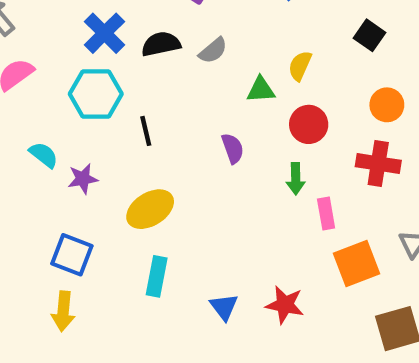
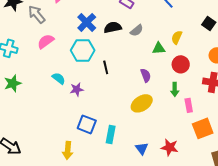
yellow ellipse: (150, 209) -> (142, 103), moved
blue square: (72, 255) -> (87, 124), moved

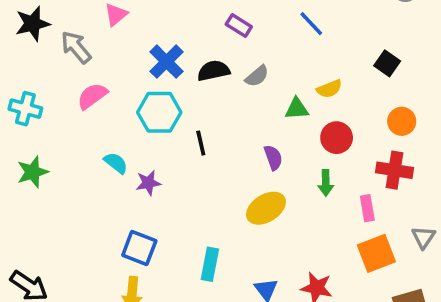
yellow semicircle: (177, 37) -> (329, 89), turned -136
pink rectangle: (189, 105) -> (367, 208), moved
blue square: (87, 124) -> (139, 248), moved

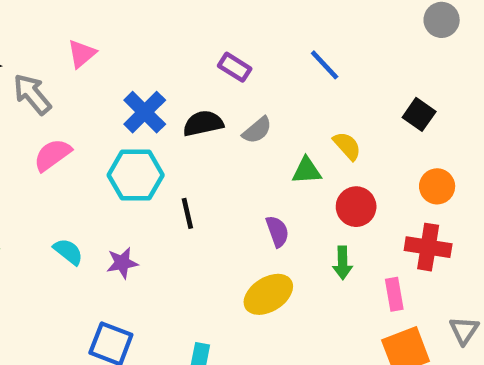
yellow semicircle: (329, 89) -> (347, 146), turned -110
cyan semicircle: (116, 163) -> (68, 252), moved

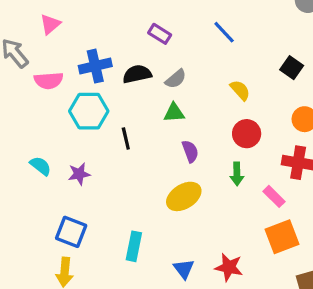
blue cross: (145, 112) -> (95, 66), turned 32
pink semicircle: (52, 155) -> (49, 81), moved, turned -148
green triangle: (307, 171) -> (174, 113), moved
pink rectangle: (394, 294) -> (274, 196), turned -35

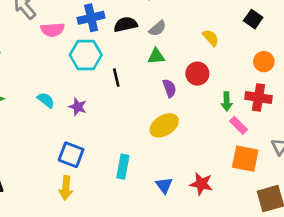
red circle: (247, 134) -> (197, 74), moved
purple star: (79, 174) -> (78, 107), turned 30
green arrow: (237, 174) -> (227, 101), moved
orange square: (282, 237) -> (245, 159), turned 32

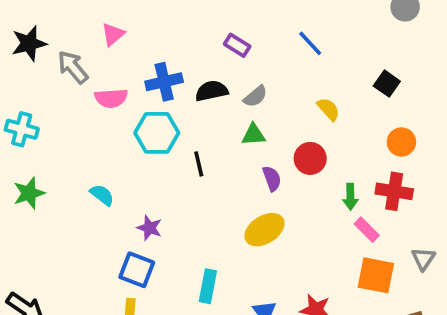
purple star: (78, 107) -> (149, 228), moved

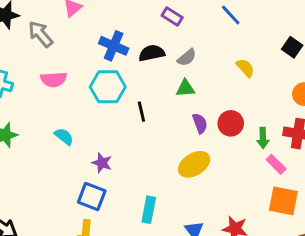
blue cross: (164, 82) -> (114, 46), turned 36
pink semicircle: (111, 98) -> (54, 79), moved
red circle: (310, 158) -> (231, 123), moved

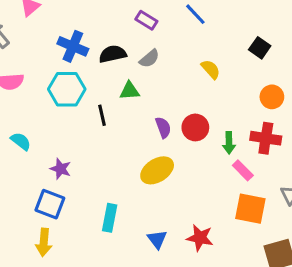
purple rectangle: (172, 17) -> (146, 20), moved
green triangle: (185, 88) -> (129, 91), moved

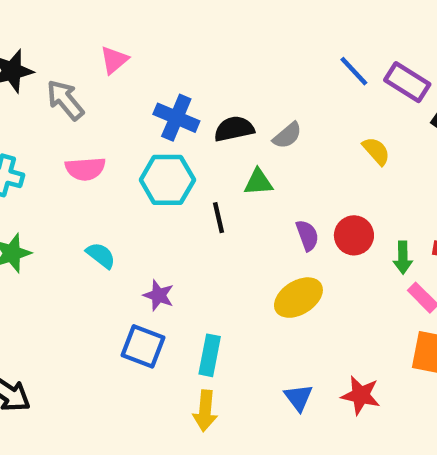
purple rectangle: (146, 20) -> (407, 82), moved, size x1.4
cyan rectangle: (110, 218) -> (210, 355), moved
yellow arrow: (44, 242) -> (205, 411), moved

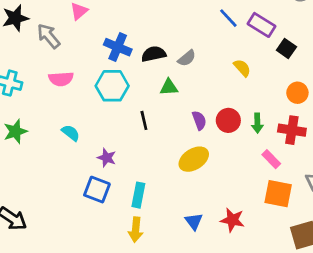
black line: (218, 218) -> (144, 120), moved
green arrow: (403, 258) -> (257, 123), moved

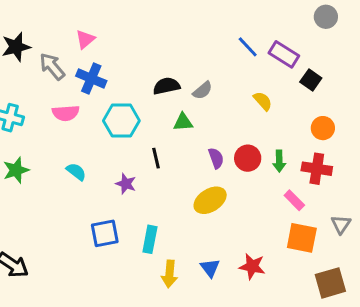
blue cross: (118, 47) -> (91, 78), moved
purple star: (107, 158) -> (126, 184), moved
blue square: (97, 190) -> (105, 233), turned -32
yellow arrow: (136, 230) -> (169, 274), moved

